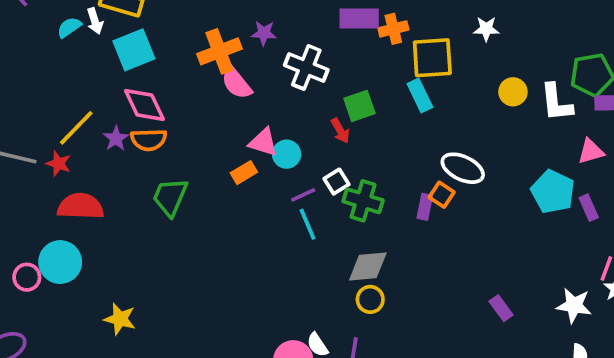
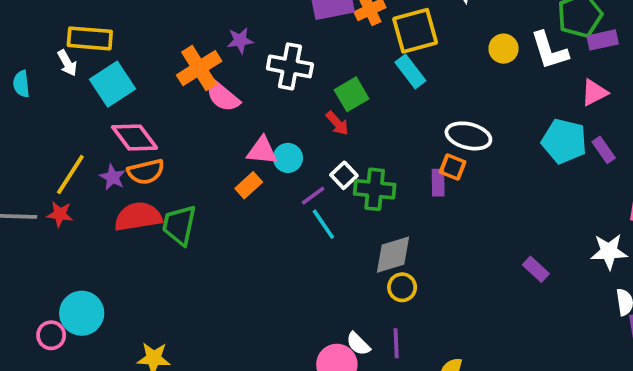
cyan semicircle: (69, 27) -> (21, 84), moved, turned -50
red semicircle: (81, 206) -> (138, 217), moved

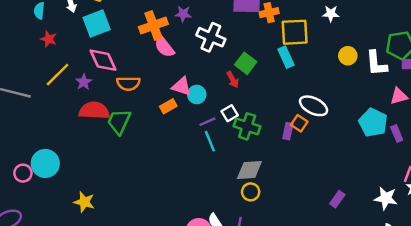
green square: (352, 94) -> (246, 63), turned -35
orange semicircle: (146, 172) -> (128, 83), moved
red star: (60, 214) -> (49, 39), moved
purple rectangle: (536, 269) -> (337, 199), turned 70

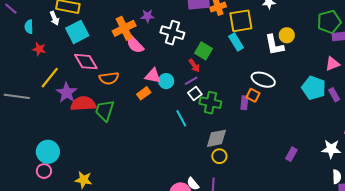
white L-shape: (376, 63) -> (274, 45), moved
purple star: (84, 82) -> (67, 93), moved, size x1.5
purple line: (207, 122) -> (191, 81), moved
pink circle: (23, 173) -> (44, 171), moved

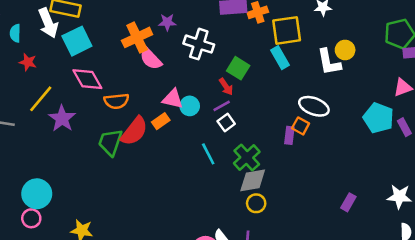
white arrow: (54, 18) -> (48, 23), size x1.6
green cross: (210, 103) -> (247, 158), moved, turned 35
red semicircle: (83, 104) -> (134, 131), moved, turned 130

